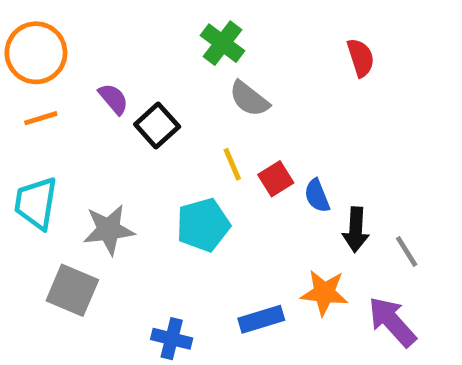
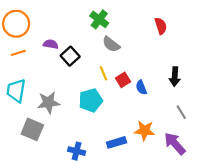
purple semicircle: (113, 99) -> (51, 44), turned -40
black arrow: (356, 230) -> (175, 77), moved

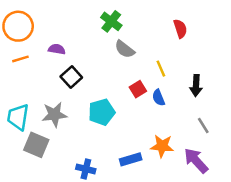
black square: (70, 56) -> (71, 77), moved
yellow line: (104, 73) -> (161, 69), moved
cyan trapezoid: (16, 91) -> (18, 117), moved

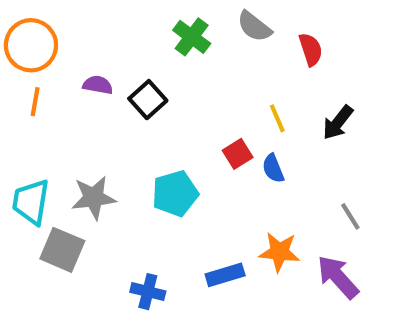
gray semicircle: (125, 49) -> (254, 26), moved
orange line: (20, 59) -> (35, 102), turned -63
black square: (71, 77) -> (148, 100), moved
black arrow: (196, 86) -> (338, 122), moved, turned 35

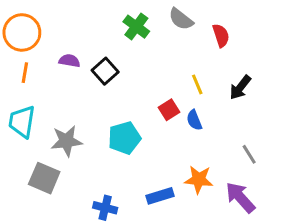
cyan trapezoid: (31, 202) -> (22, 122), moved

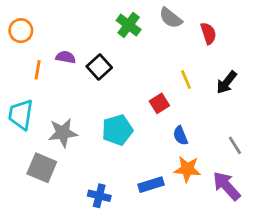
orange circle: (22, 32) -> (21, 31), size x0.7
orange line: (25, 73) -> (38, 70), moved
blue semicircle: (194, 120) -> (180, 136), moved

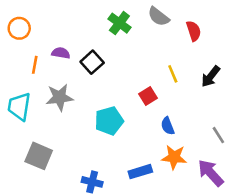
gray star: (63, 133) -> (60, 97), moved

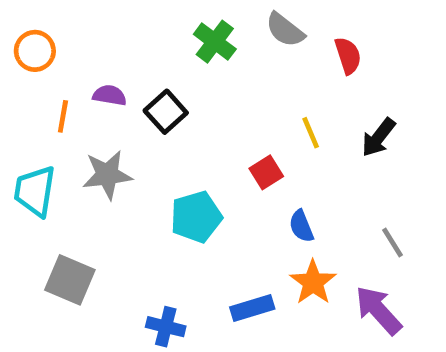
orange star: (174, 157) -> (313, 282), turned 30

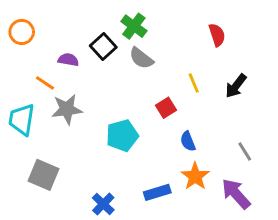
gray semicircle: (285, 30) -> (141, 58), moved
black square: (166, 112) -> (103, 47), moved
orange line: (63, 116) -> (45, 83), moved, turned -66
blue cross: (166, 327) -> (103, 204), turned 30

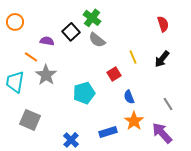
red semicircle: (217, 35) -> (163, 24), moved
gray star: (67, 109) -> (46, 75), turned -30

